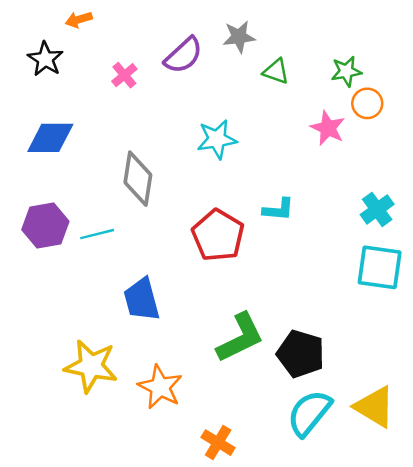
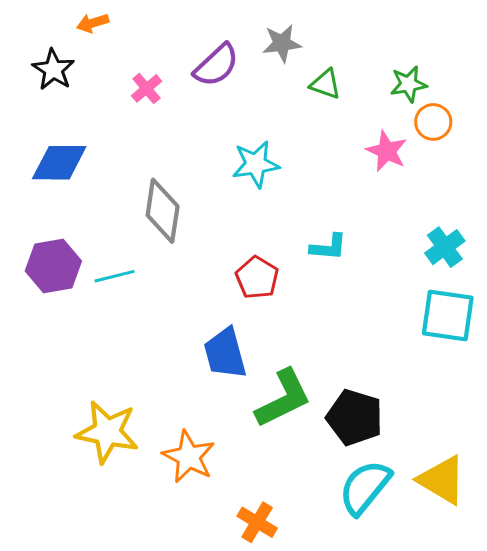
red pentagon: (218, 235) -> (257, 278), size x0.7
blue trapezoid: (142, 299) -> (225, 353), moved

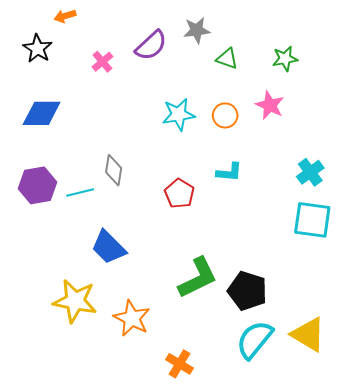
orange circle: (433, 122) -> (225, 115), moved
gray diamond: (163, 211) -> (114, 170), moved, size x0.7
blue trapezoid: (225, 353) -> (109, 247), moved, turned -30

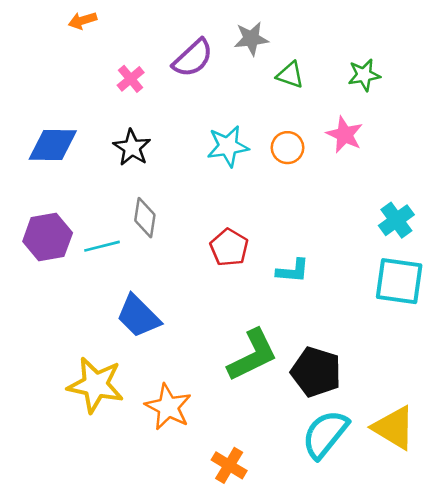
black star: (38, 49) -> (132, 148), moved
cyan L-shape: (229, 172) -> (293, 271), moved

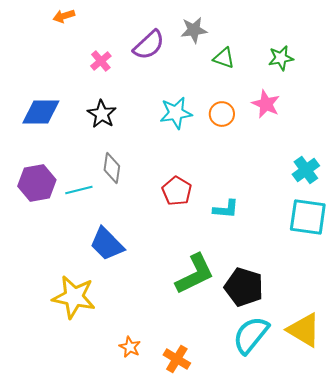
orange star: (168, 407) -> (130, 347), moved, size x0.6

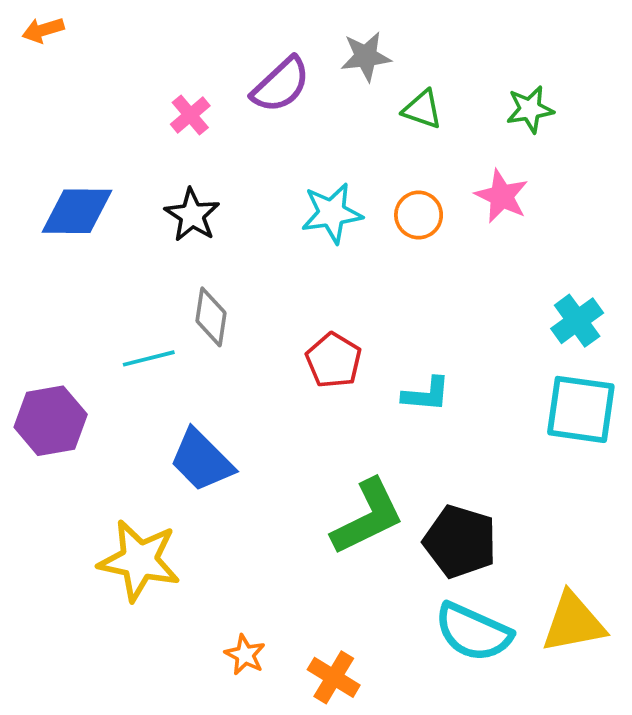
orange arrow: (64, 16) -> (43, 30), moved
purple hexagon: (37, 183) -> (51, 421), moved
yellow triangle: (304, 330) -> (573, 623), turned -42
cyan semicircle: (251, 335) -> (473, 632), turned -105

